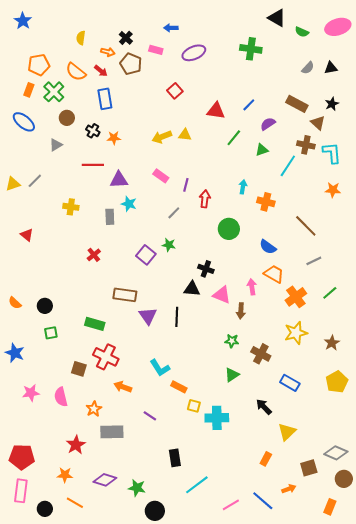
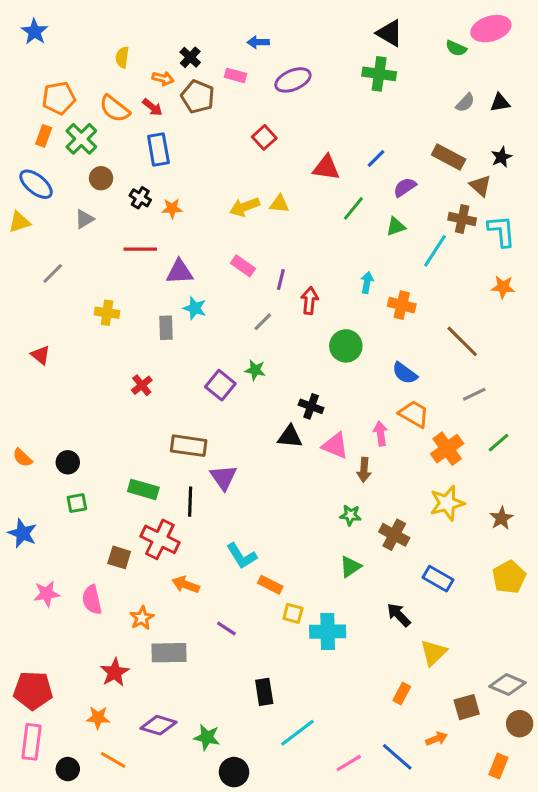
black triangle: (277, 18) -> (390, 33), moved
pink ellipse: (338, 27) -> (491, 29), moved
yellow triangle: (13, 184) -> (19, 222), moved
black line: (177, 317) -> (190, 502), moved

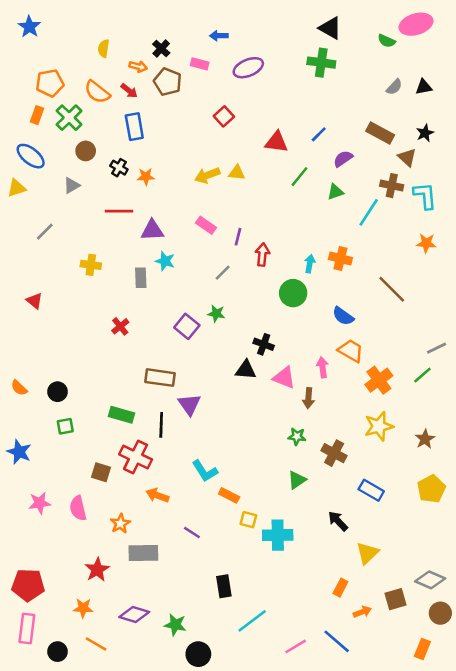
cyan arrow: (367, 282) -> (310, 264), moved
gray line: (474, 394) -> (437, 348), moved
orange arrow: (436, 739) -> (362, 612), moved

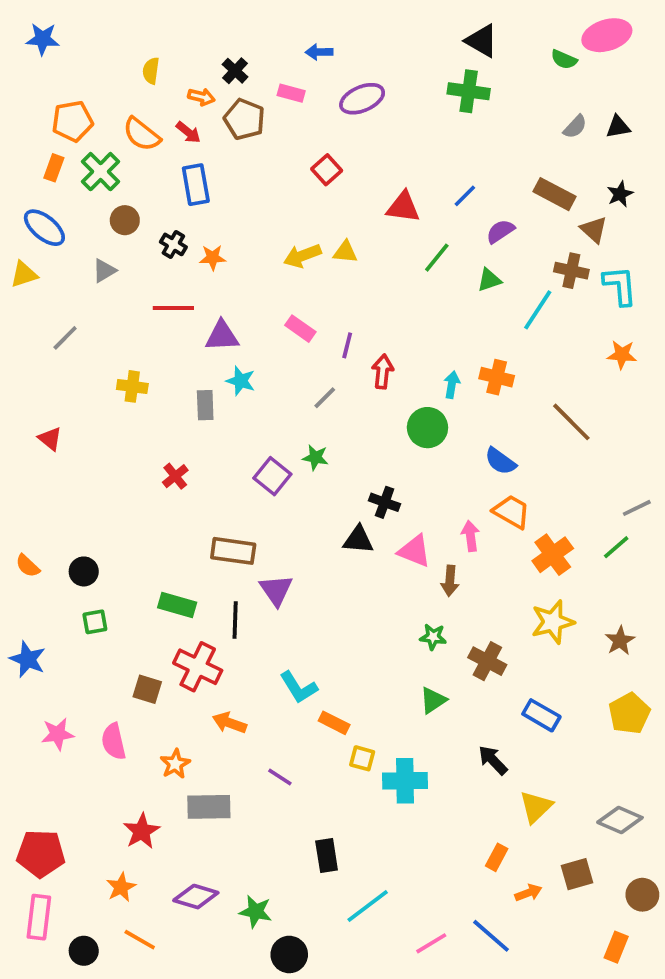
blue star: (29, 27) -> (43, 39), turned -30
gray diamond: (430, 580) -> (620, 820), moved
orange star: (83, 608) -> (121, 887), turned -30

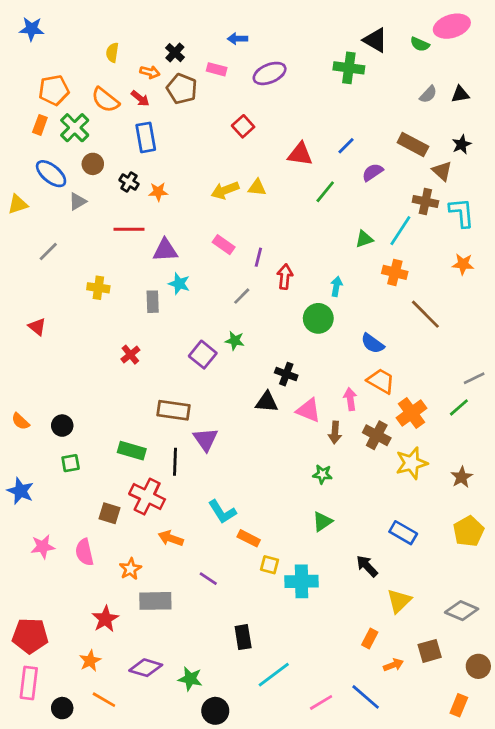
black triangle: (482, 41) -> (375, 40), moved
blue ellipse: (44, 228) -> (51, 174), moved
green triangle: (489, 280) -> (364, 239), moved
orange cross: (497, 377) -> (395, 272), moved
brown cross: (487, 661) -> (377, 435), moved

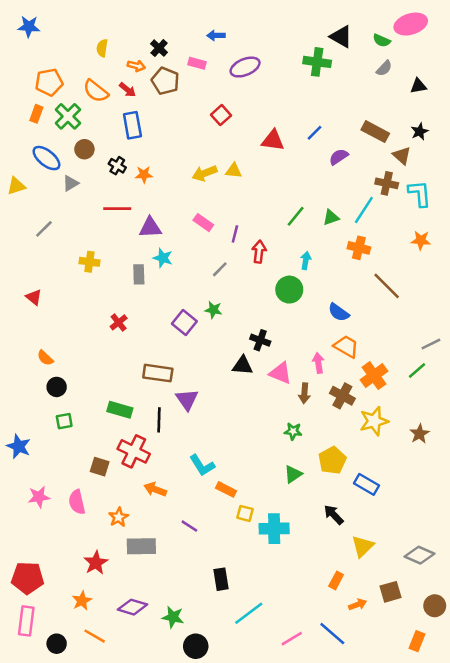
gray semicircle: (428, 94) -> (384, 68), moved
green line: (325, 192) -> (296, 216), moved
orange semicircle: (20, 421) -> (45, 358), moved
yellow pentagon: (469, 531) -> (332, 460), moved

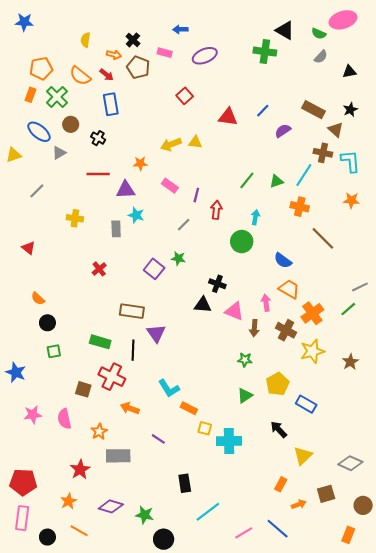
orange star: (144, 175) -> (140, 163), moved

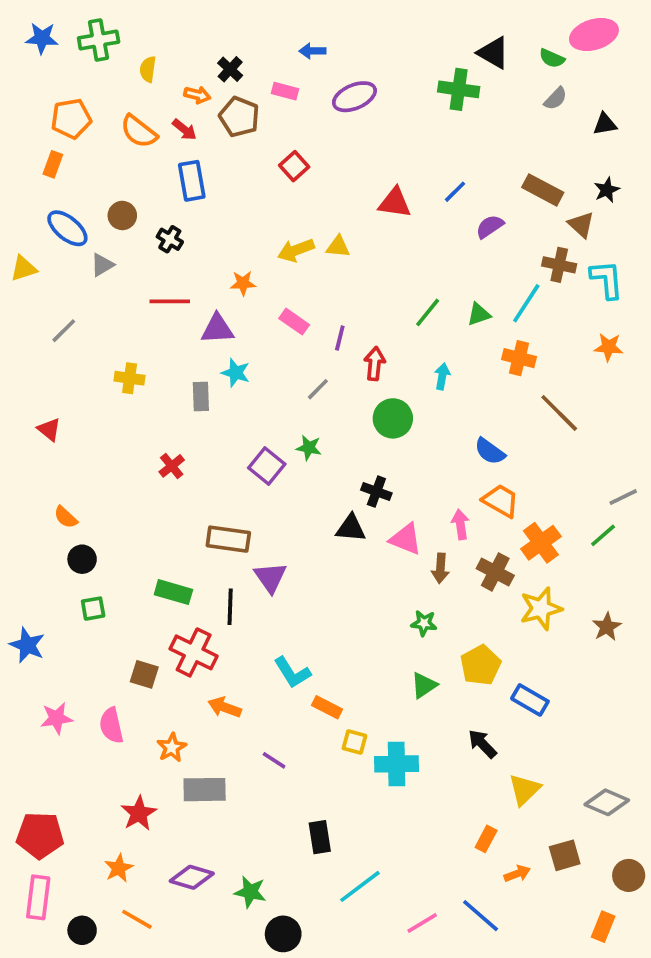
red square: (185, 96) -> (294, 166), moved
green cross: (57, 97) -> (99, 40), moved, turned 35
green circle: (242, 242) -> (393, 418), moved

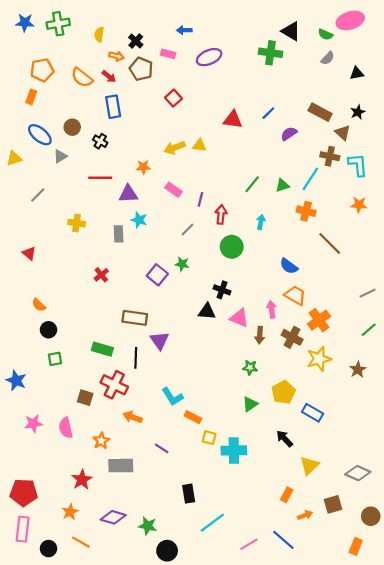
yellow semicircle: (148, 69) -> (99, 34), moved
green line: (603, 535) -> (369, 330), moved

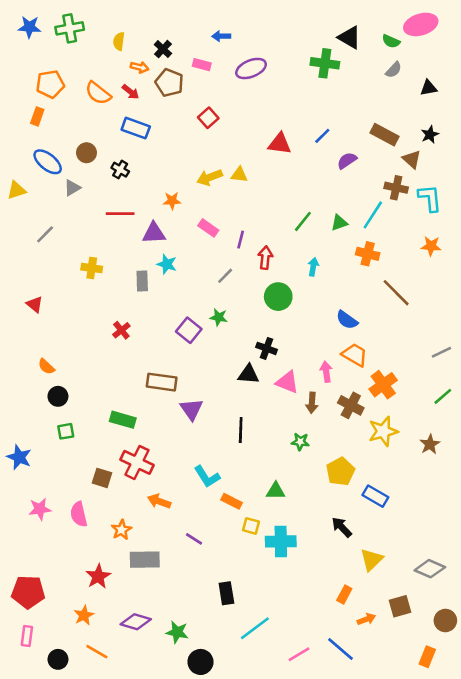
blue rectangle: (113, 107) -> (136, 128), turned -60
black line: (136, 358) -> (241, 430), moved
green triangle: (250, 404) -> (276, 491), moved, turned 35
pink rectangle: (23, 529) -> (27, 636), size x0.7

